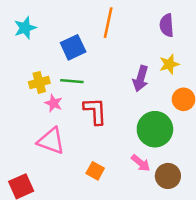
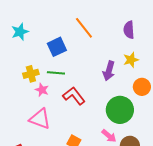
orange line: (108, 23) -> (84, 28), turned -50
red L-shape: (95, 111) -> (74, 96), turned -35

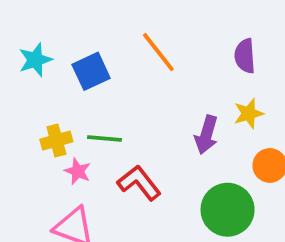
blue square: (57, 47) -> (91, 71), moved

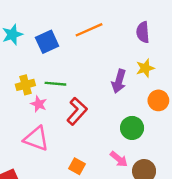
orange line: (158, 52) -> (89, 30), turned -76
red L-shape: (139, 183) -> (77, 111), turned 80
green circle: (228, 210) -> (132, 128), size x0.7

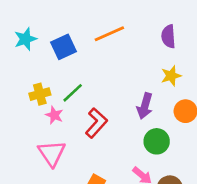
purple arrow: (119, 81) -> (145, 106), moved
green line: (55, 84) -> (73, 93), turned -48
pink triangle: (36, 139) -> (52, 153), turned 36

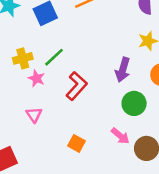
pink triangle: (52, 153) -> (34, 115), size x0.6

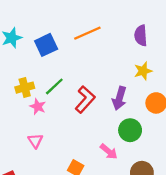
red L-shape: (76, 86) -> (85, 99), moved
pink arrow: (120, 136) -> (109, 151), moved

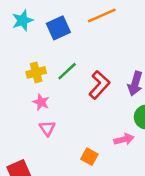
pink star: (38, 107) -> (41, 102), moved
pink arrow: (109, 151) -> (124, 139), turned -54

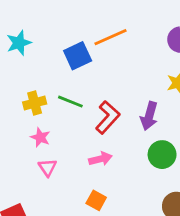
blue square: (58, 28) -> (78, 56), moved
green line: (67, 71) -> (70, 102), turned 65
pink arrow: (124, 139) -> (100, 159), moved

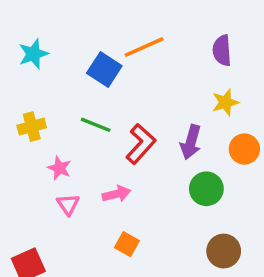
blue square: (78, 56) -> (104, 69), turned -32
yellow cross: (35, 103) -> (32, 127), moved
pink arrow: (100, 159) -> (116, 194), moved

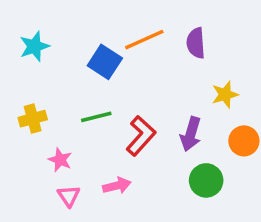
purple semicircle: (222, 50) -> (196, 43), moved
green line: (96, 125) -> (96, 117), turned -36

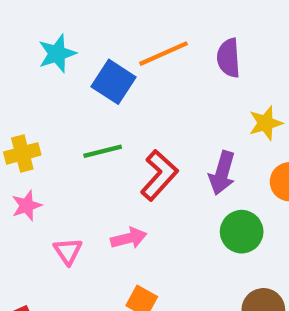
cyan star: (34, 46) -> (57, 54), moved
pink star: (60, 160) -> (27, 206), moved, turned 30

